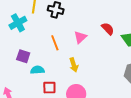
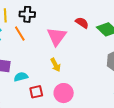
pink triangle: (80, 37) -> (57, 36), size x1.5
orange line: (55, 43) -> (20, 34), moved

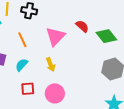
orange line: (20, 34) -> (22, 40), moved
cyan semicircle: (21, 77) -> (22, 65), moved, turned -40

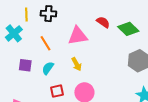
pink triangle: (55, 36) -> (78, 36), turned 45

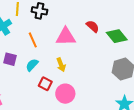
red square: (57, 91) -> (45, 84), moved, turned 32

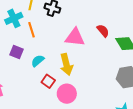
orange line: (33, 40) -> (32, 30), moved
yellow arrow: (61, 65) -> (66, 64), size x1.5

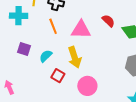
cyan cross: (14, 18) -> (19, 16), turned 30
orange line: (32, 30) -> (53, 26), moved
pink circle: (67, 94) -> (87, 86), moved

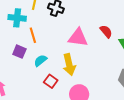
orange line: (53, 26) -> (33, 35), moved

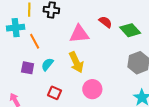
purple square: (19, 52) -> (28, 68), moved
red square: (51, 81) -> (54, 93), moved

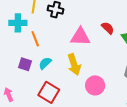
pink circle: (92, 89) -> (95, 85), moved
red square: (54, 93) -> (49, 92), size x1.5

